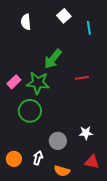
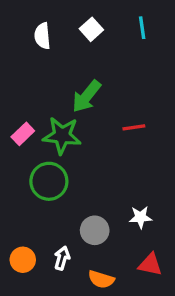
white square: (64, 16) -> (91, 29), moved
cyan line: (89, 28) -> (142, 28), moved

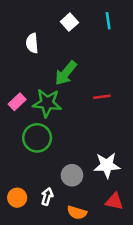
white semicircle: (42, 36) -> (32, 43), moved
white star: (140, 217) -> (107, 165), size x1.5

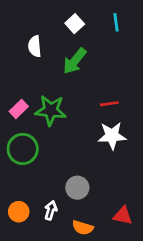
green arrow: (66, 73) -> (75, 61), moved
green circle: (37, 138) -> (23, 149), moved
white star: (107, 165) -> (112, 136), moved

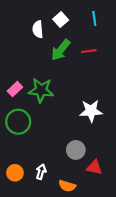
white semicircle: (35, 46) -> (38, 29), moved
red line: (109, 104) -> (89, 51), moved
gray circle: (77, 188) -> (76, 150), moved
red triangle: (123, 216) -> (94, 167), moved

